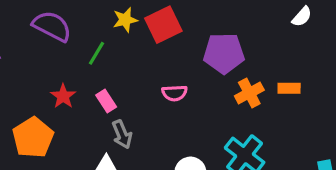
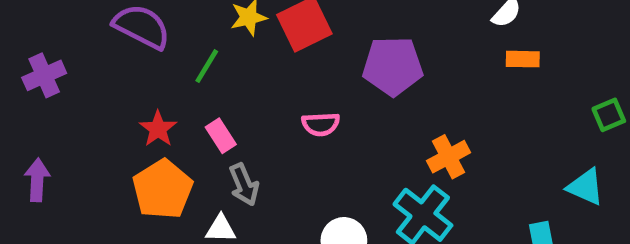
orange rectangle: (289, 88) -> (523, 59), moved
orange cross: (249, 93) -> (448, 157), moved
orange pentagon: (33, 138) -> (163, 189), moved

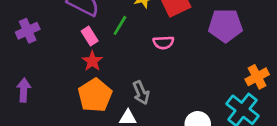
pink semicircle: (321, 124) -> (163, 43), moved
pink rectangle: (221, 136) -> (90, 36), moved

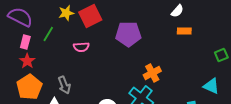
pink rectangle: (90, 36) -> (25, 42), turned 48

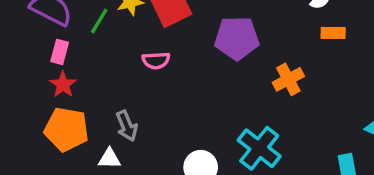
green line: (48, 34) -> (99, 21), moved
orange cross: (152, 73) -> (288, 79), moved
orange pentagon: (29, 87) -> (66, 129), turned -30

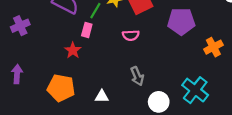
pink rectangle: (60, 52) -> (87, 30), moved
gray arrow: (127, 126) -> (137, 76), moved
orange pentagon: (66, 129) -> (61, 88), moved

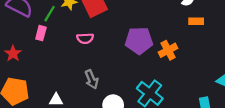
purple pentagon: (181, 21) -> (139, 41), moved
red star: (73, 50) -> (13, 54), moved

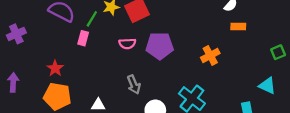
purple pentagon: (139, 41) -> (160, 46), moved
red star: (13, 54) -> (55, 68), moved

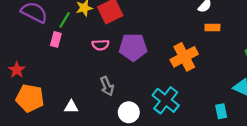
orange cross: (210, 55) -> (184, 57), size x1.4
red star: (55, 68) -> (17, 70), moved

